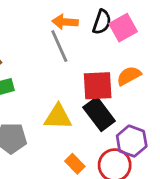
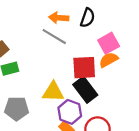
pink square: (123, 28) -> (109, 43), moved
gray line: (59, 46) -> (54, 37), turned -35
purple hexagon: (132, 141) -> (70, 112), moved

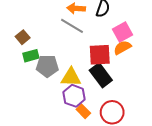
gray pentagon: (17, 109) -> (47, 66), moved
purple hexagon: (70, 112) -> (74, 96), moved

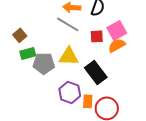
red square: (100, 55) -> (97, 36), moved, size x0.6
yellow triangle: (71, 77) -> (69, 56), moved
orange rectangle: (83, 111) -> (88, 101), moved, turned 48

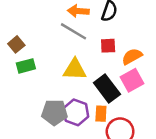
pink square: (117, 30) -> (132, 80), moved
gray pentagon: (44, 63) -> (54, 112), moved
orange rectangle: (88, 101) -> (101, 114), moved

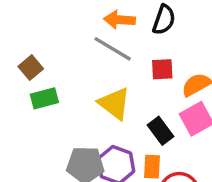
yellow triangle: (75, 70) -> (114, 103), turned 35
black rectangle: (107, 89) -> (160, 131), size x0.7

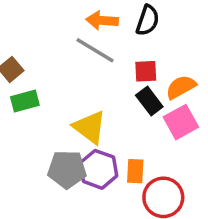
yellow triangle: (114, 103) -> (90, 127), moved
black rectangle: (160, 131) -> (149, 101), moved

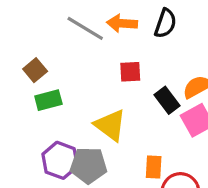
gray line: (95, 50) -> (85, 28), moved
red square: (146, 71) -> (130, 72), moved
purple hexagon: (98, 169) -> (60, 160), moved

